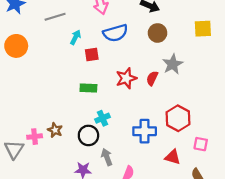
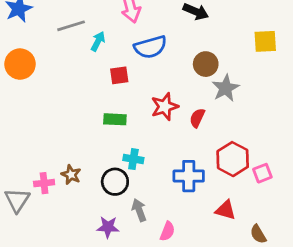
brown circle: (158, 33) -> (206, 64), moved
cyan arrow: (76, 37) -> (98, 41), moved
red semicircle: (152, 78) -> (197, 118), moved
cyan cross: (102, 118) -> (133, 159), turned 32
pink square: (201, 144) -> (262, 173), moved, turned -32

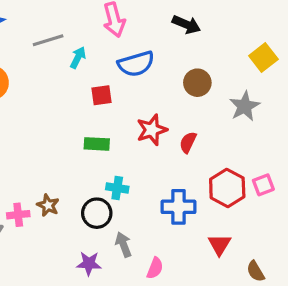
yellow square: (265, 41) -> (263, 58), turned -35
gray star: (226, 88) -> (245, 106), moved
pink square: (262, 173) -> (263, 185), moved
red triangle: (226, 210) -> (219, 245), turned 45

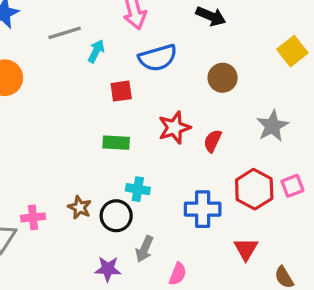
gray star: (245, 106) -> (272, 126), moved
brown star: (48, 205) -> (80, 207), moved
gray arrow: (123, 245) -> (144, 249), turned -135

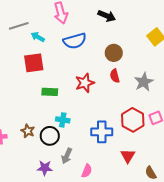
cyan arrow: (96, 51) -> (38, 37), turned -88
red square: (121, 91) -> (34, 63), moved, size x1.5
red semicircle: (213, 141) -> (115, 76), moved, turned -40

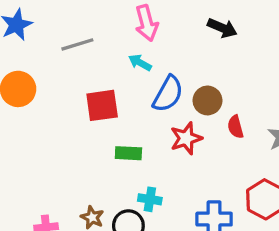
cyan arrow: (38, 37) -> (140, 63), moved
blue semicircle: (75, 41) -> (168, 94), moved, turned -45
brown circle: (114, 53) -> (207, 100), moved

